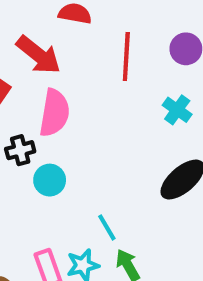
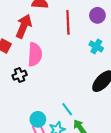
red arrow: (38, 55) -> (24, 26), turned -100
cyan circle: (50, 180) -> (38, 119), moved

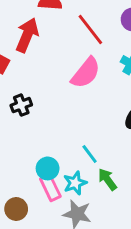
red line: (68, 22) -> (90, 30), turned -35
pink semicircle: (35, 54) -> (86, 73), moved, turned 35

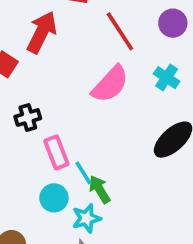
cyan line: (90, 154) -> (83, 173), moved
green arrow: (107, 179) -> (100, 189), moved
pink rectangle: (50, 188) -> (56, 152), moved

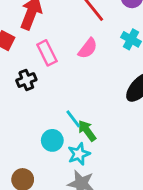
pink semicircle: (110, 84) -> (88, 48), size x0.7
pink rectangle: (56, 152) -> (47, 53), moved

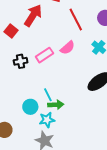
pink rectangle: (47, 53) -> (44, 55), moved, turned 72
green arrow: (87, 131) -> (56, 105), turned 112

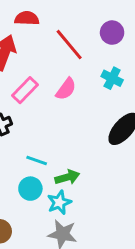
pink rectangle: (44, 55) -> (25, 90), moved
cyan line: (48, 95) -> (37, 161), moved, turned -32

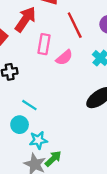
pink rectangle: (25, 90) -> (44, 44), moved, turned -48
green arrow: (67, 177) -> (53, 159), moved, turned -42

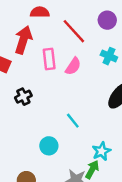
cyan line: (29, 105) -> (73, 121), moved, turned 35
cyan star: (38, 140) -> (102, 151), moved

